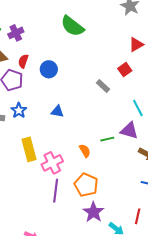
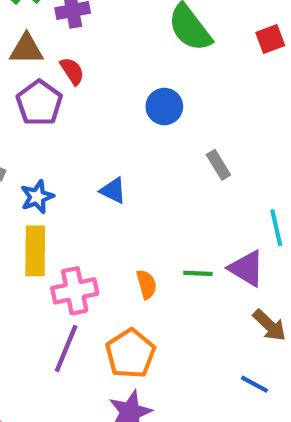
red semicircle: (23, 61) -> (72, 71), turned 112
blue circle: (49, 69) -> (164, 106), moved
red square: (125, 70) -> (270, 39), moved
blue star: (19, 110) -> (37, 197), moved

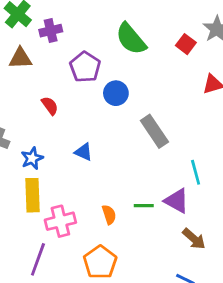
red square: (270, 39) -> (186, 44), turned -30
red semicircle: (72, 71) -> (50, 106), moved
purple pentagon: (39, 103) -> (85, 67), moved
gray rectangle: (218, 165) -> (154, 131), size x1.6
purple line: (66, 348) -> (38, 259), moved

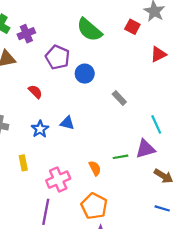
gray rectangle: (154, 131) -> (119, 98), size x0.6
blue star: (32, 158) -> (40, 129), moved
yellow rectangle: (32, 195) -> (23, 163), moved, size x0.6
purple triangle: (177, 201) -> (145, 149), turned -35

